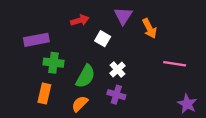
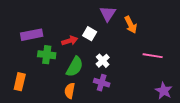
red arrow: (80, 20) -> (70, 41), moved
orange rectangle: (44, 93) -> (20, 82), moved
orange semicircle: (80, 104) -> (70, 91), turned -35

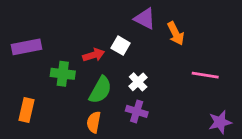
purple triangle: (108, 14) -> (145, 19), turned -36
purple rectangle: (32, 35) -> (26, 47), moved
purple star: (164, 91) -> (220, 122), turned 30

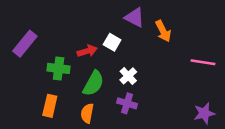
purple rectangle: (26, 47) -> (25, 44), turned -40
pink line: (205, 75) -> (203, 62), moved
orange rectangle: (26, 110) -> (50, 106), moved

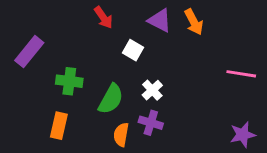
orange arrow: (163, 31) -> (194, 22), moved
red arrow: (87, 51) -> (103, 17), moved, turned 72
orange semicircle: (87, 113) -> (121, 135), moved

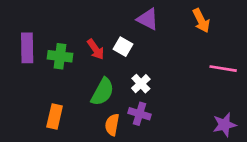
red arrow: (103, 17) -> (96, 49), moved
orange arrow: (194, 22) -> (201, 21), moved
purple rectangle: (29, 52) -> (27, 48), turned -40
green cross: (69, 81) -> (60, 56), moved

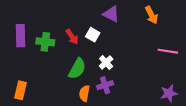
purple cross: (139, 114) -> (105, 85), turned -35
orange rectangle: (55, 116) -> (21, 90), moved

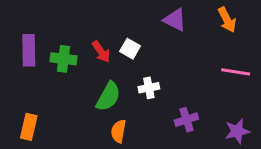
purple triangle: (111, 14) -> (175, 20), moved
orange arrow: (151, 15) -> (227, 20), moved
white cross: (106, 62) -> (149, 88), turned 32
purple cross: (105, 85) -> (186, 120), moved

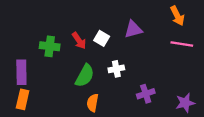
purple triangle: (175, 20) -> (133, 29), moved, turned -42
purple rectangle: (29, 50) -> (21, 72), moved
pink line: (236, 72) -> (182, 44), moved

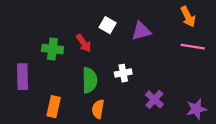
white square: (102, 38) -> (108, 25), moved
green semicircle: (85, 76) -> (90, 80), turned -30
purple cross: (146, 94) -> (154, 99), turned -30
orange rectangle: (23, 99) -> (54, 107), moved

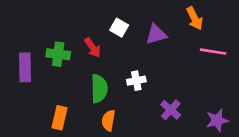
orange arrow: (188, 17) -> (195, 18), moved
purple rectangle: (22, 77) -> (25, 67), moved

